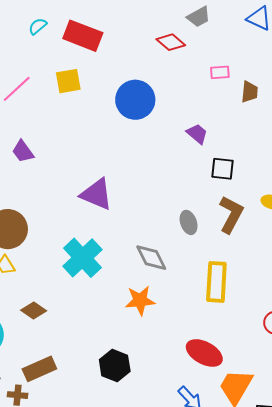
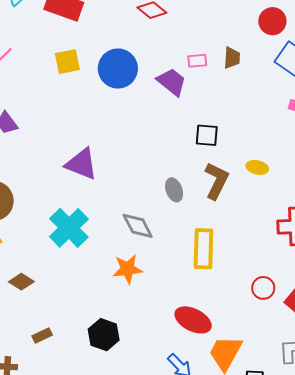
pink rectangle: (220, 72) -> (197, 61), moved
yellow square: (68, 81) -> (67, 62), moved
purple trapezoid: (197, 134) -> (172, 82), moved, size x1.4
brown rectangle: (39, 369) -> (42, 335), moved, size x0.6

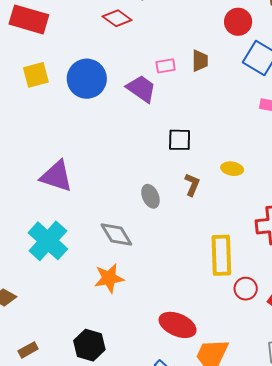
brown L-shape: (216, 181) -> (192, 185), size x0.6
yellow rectangle: (203, 249) -> (221, 255), moved

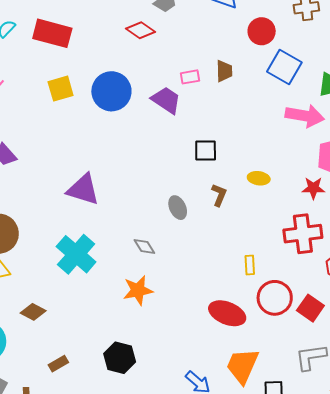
gray diamond: (116, 234) -> (144, 246), size x0.7
yellow rectangle: (221, 255) -> (250, 265), size x0.5
red circle: (246, 289) -> (275, 298), size x1.5
red ellipse: (178, 325) -> (227, 313), moved

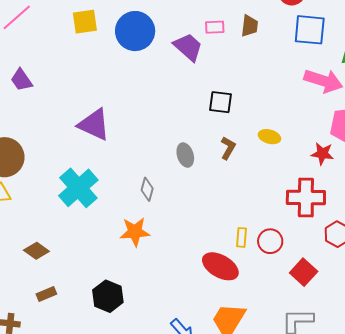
blue square: (284, 67) -> (310, 30), turned -32
gray diamond: (144, 246) -> (147, 189), turned 40
yellow rectangle: (250, 265) -> (241, 237), moved
red circle: (275, 298) -> (270, 241), moved, size x0.7
brown diamond: (33, 312) -> (36, 251), moved

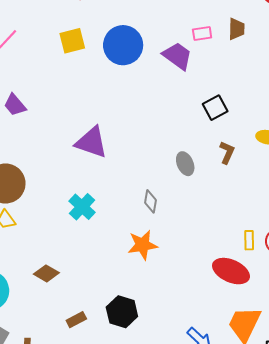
black square: (220, 102) -> (215, 108), turned -30
cyan cross: (78, 188) -> (82, 207), size x0.7
brown rectangle: (46, 294) -> (76, 320), moved

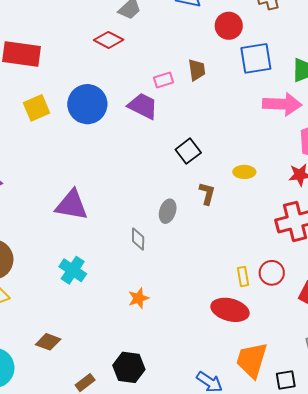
gray ellipse: (185, 164) -> (168, 211), turned 50
gray diamond: (151, 201) -> (138, 239), moved
orange star: (143, 245) -> (139, 298), size x0.7

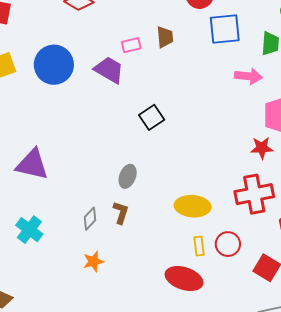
pink arrow: (282, 104) -> (248, 76), size x0.7
yellow ellipse: (244, 172) -> (193, 206), moved, size x1.6
brown L-shape: (207, 193) -> (121, 213), moved
gray diamond: (138, 239) -> (90, 219), moved, turned 40

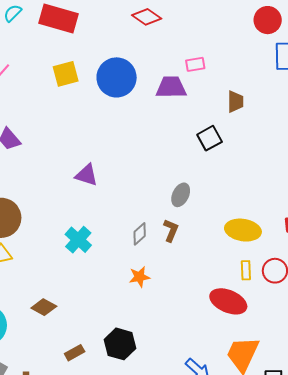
brown trapezoid: (165, 37) -> (235, 102), moved
purple trapezoid: (109, 70) -> (171, 87), turned -36
purple triangle: (32, 164) -> (87, 175), size x0.7

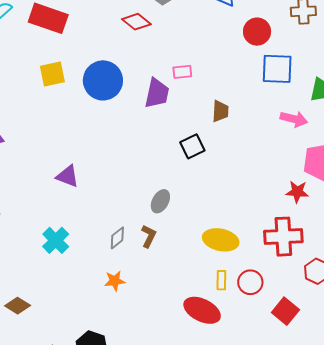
purple trapezoid: (171, 87) -> (157, 93), turned 100

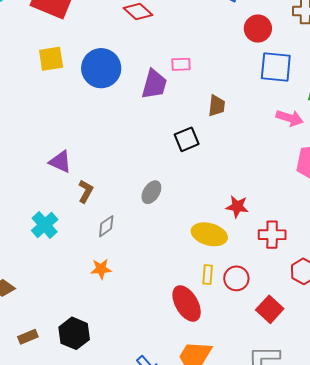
red star: (297, 192) -> (237, 207), moved
brown L-shape: (149, 236) -> (86, 191), moved
red cross: (283, 237) -> (272, 235), size x0.7
red ellipse: (202, 310) -> (187, 304), turned 30

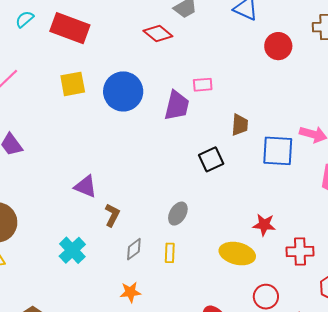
blue square: (276, 67) -> (278, 151), moved
yellow rectangle: (208, 275) -> (170, 253), moved

